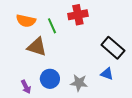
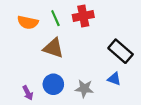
green line: (52, 26) -> (55, 18), moved
brown triangle: (37, 47) -> (53, 48), moved

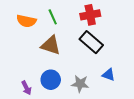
red cross: (83, 16) -> (90, 15), moved
black rectangle: (121, 51) -> (91, 42), moved

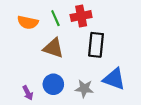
red cross: (90, 15) -> (81, 16), moved
black rectangle: (91, 42) -> (96, 45), turned 55
blue triangle: (108, 75) -> (114, 79), size x1.6

